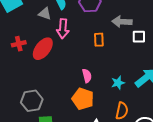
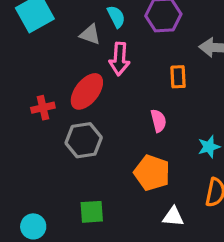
red cross: (19, 44) -> (43, 108), moved
pink semicircle: (87, 76) -> (158, 121), moved
gray hexagon: (32, 101) -> (84, 140), moved

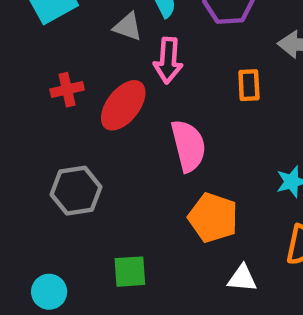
red cross: (43, 108) -> (67, 90), moved
pink semicircle: (158, 121) -> (188, 146), moved, size x1.6
gray hexagon: (84, 140) -> (76, 191), moved

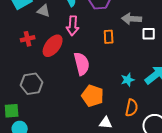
gray triangle: (128, 27) -> (44, 11), moved
green square: (130, 272) -> (12, 111), moved

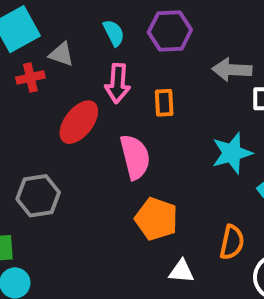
orange rectangle: (109, 37) -> (164, 103), moved
red cross: (28, 39) -> (30, 78), moved
cyan star: (128, 80) -> (232, 153), moved, size x1.5

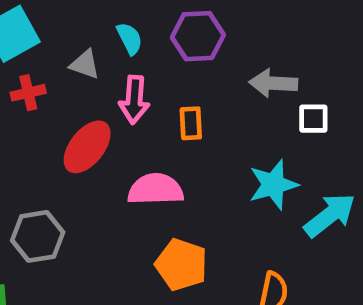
gray triangle: (61, 54) -> (85, 64), moved
pink semicircle: (135, 157) -> (155, 189), turned -78

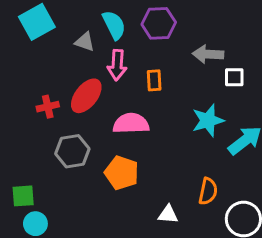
cyan semicircle: (130, 38) -> (114, 25), size x1.4
red cross: (28, 93) -> (48, 107), moved
gray hexagon: (38, 236) -> (72, 151), moved
orange pentagon: (181, 265) -> (122, 173), moved

